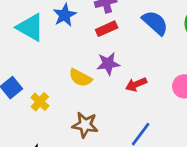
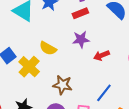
yellow semicircle: (80, 78) -> (48, 48), moved
yellow cross: (40, 102) -> (29, 67), size x1.5

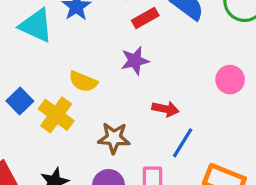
red rectangle: (80, 13) -> (145, 18), moved
red arrow: (101, 55) -> (165, 109), moved, turned -140

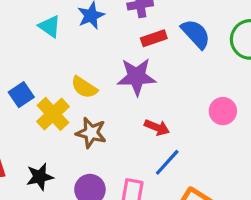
cyan triangle: (36, 26) -> (50, 26), size x0.7
purple star: (135, 61) -> (137, 77), size x1.4
brown star: (114, 138) -> (91, 133), moved

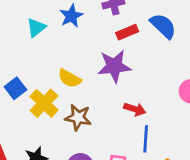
cyan triangle: (50, 26) -> (36, 28), turned 50
blue line: (167, 162) -> (146, 139), turned -35

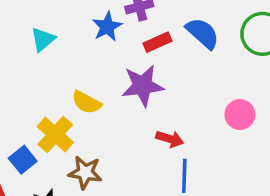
blue star: (71, 16) -> (107, 27), moved
blue square: (15, 88) -> (23, 160), moved
brown star: (78, 117) -> (85, 172), moved

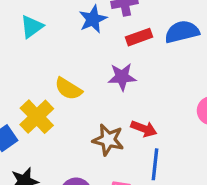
blue semicircle: (203, 33) -> (182, 32), turned -60
purple star: (143, 86) -> (122, 77), size x0.7
brown star: (85, 172) -> (108, 140), moved

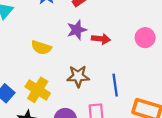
yellow cross: (37, 117) -> (38, 90), moved
red arrow: (144, 129) -> (101, 39), moved

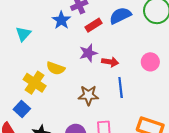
blue line: (115, 85) -> (121, 87), moved
yellow cross: (38, 90) -> (35, 83), moved

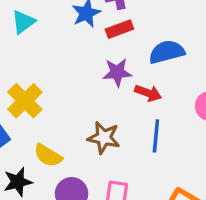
blue semicircle: (120, 16) -> (167, 52), moved
red rectangle: (93, 25) -> (119, 29), moved
yellow semicircle: (56, 68) -> (48, 156), moved

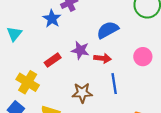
red rectangle: (119, 29) -> (53, 60), moved
purple star: (117, 72) -> (80, 50), turned 30

